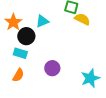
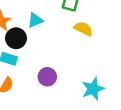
yellow semicircle: (82, 19) -> (83, 29), moved

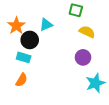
purple circle: (47, 77) -> (83, 57), moved

